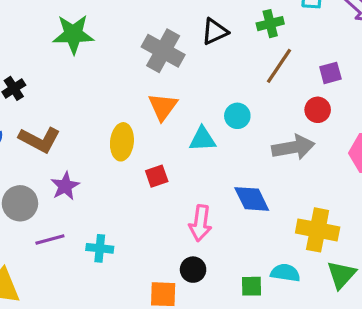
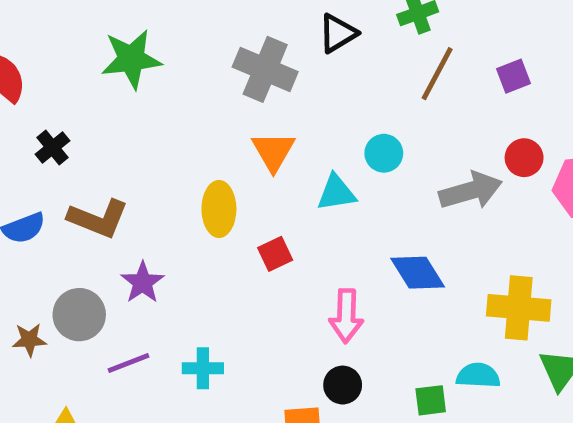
red circle: (318, 110) -> (524, 158), moved

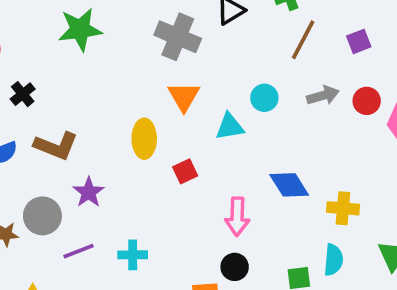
gray arrow: (471, 191) -> (323, 95), moved, size x0.7
yellow cross: (519, 308) -> (343, 208), moved, size x0.7
cyan semicircle: (478, 376) -> (333, 260), turned 92

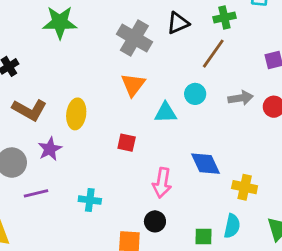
brown line: (303, 40) -> (213, 54), moved
yellow ellipse: (144, 139) -> (76, 114), moved
red square: (185, 171) -> (127, 143), turned 30
cyan cross: (133, 255) -> (90, 200), moved

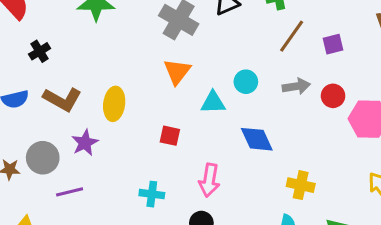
brown line: (213, 54) -> (292, 36), moved
blue diamond: (205, 164) -> (257, 139), moved
cyan cross: (90, 200) -> (152, 194), moved

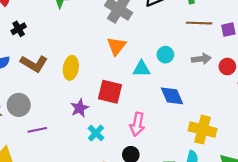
brown line: (292, 36) -> (199, 23), turned 55
red square: (170, 136) -> (110, 92), size x1.6
purple star: (85, 143) -> (80, 108), moved
yellow cross: (301, 185) -> (202, 130), size x1.4
cyan cross: (152, 194) -> (96, 133), turned 35

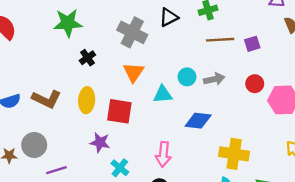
black cross: (19, 29) -> (87, 58), moved
gray arrow: (201, 59) -> (214, 79), moved
red square: (110, 92) -> (119, 111), moved
blue diamond: (172, 96) -> (198, 121), turned -55
purple star: (80, 108) -> (100, 143), turned -30

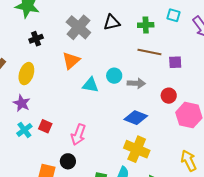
red square: (119, 111) -> (45, 126), moved, size x0.6
blue diamond: (198, 121) -> (136, 118), moved
purple star: (100, 143) -> (22, 103), moved
cyan cross: (120, 168) -> (24, 130), moved

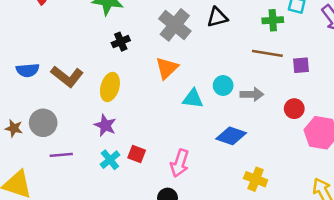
green cross: (146, 25) -> (273, 20), moved
blue diamond: (136, 118) -> (231, 136), moved
yellow cross: (137, 149) -> (256, 179), size x0.7

